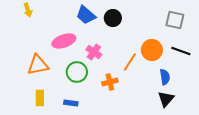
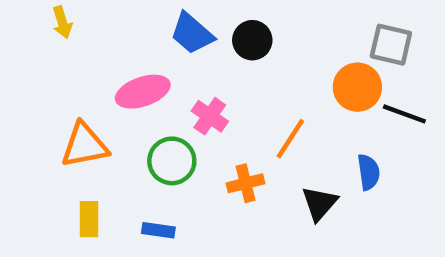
orange circle: (152, 50) -> (357, 87), moved
black triangle: (166, 99) -> (319, 203), moved

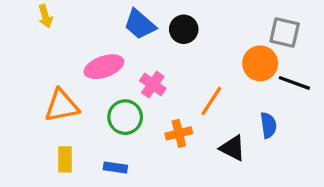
black triangle: (319, 203) -> (233, 148), turned -44

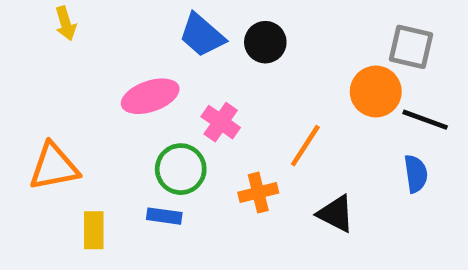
orange triangle: (62, 106) -> (54, 167), moved
blue semicircle: (268, 125) -> (416, 174), moved
blue rectangle: (115, 168) -> (164, 216), moved

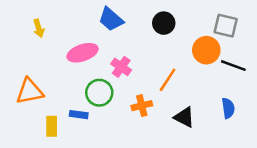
yellow arrow: (66, 23) -> (39, 28), moved
black circle: (265, 42) -> (164, 23), moved
blue semicircle: (416, 174) -> (228, 108), moved
blue rectangle: (164, 216) -> (79, 115), moved

